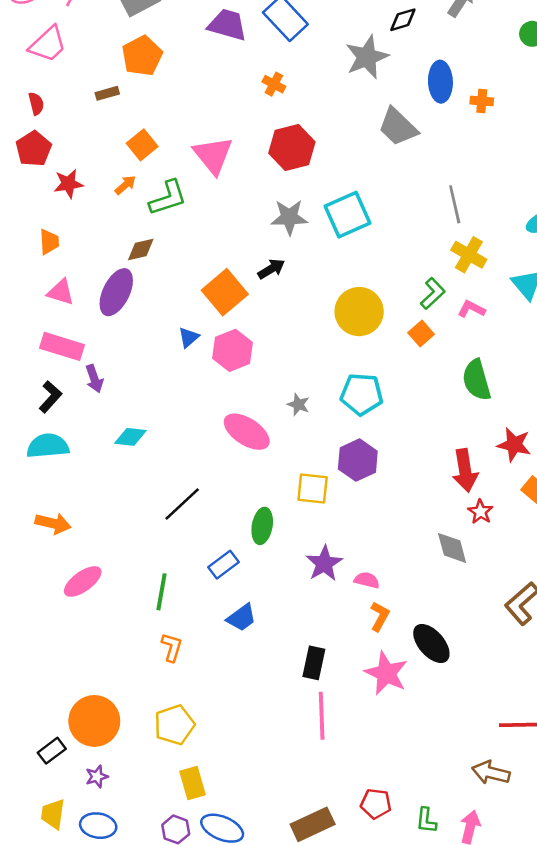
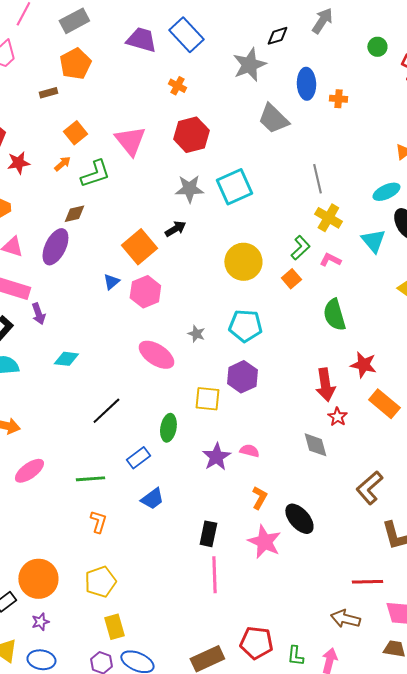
pink semicircle: (367, 580) -> (249, 451), moved
green line: (161, 592) -> (90, 479), turned 76
red pentagon: (376, 804) -> (256, 643), size x1.4

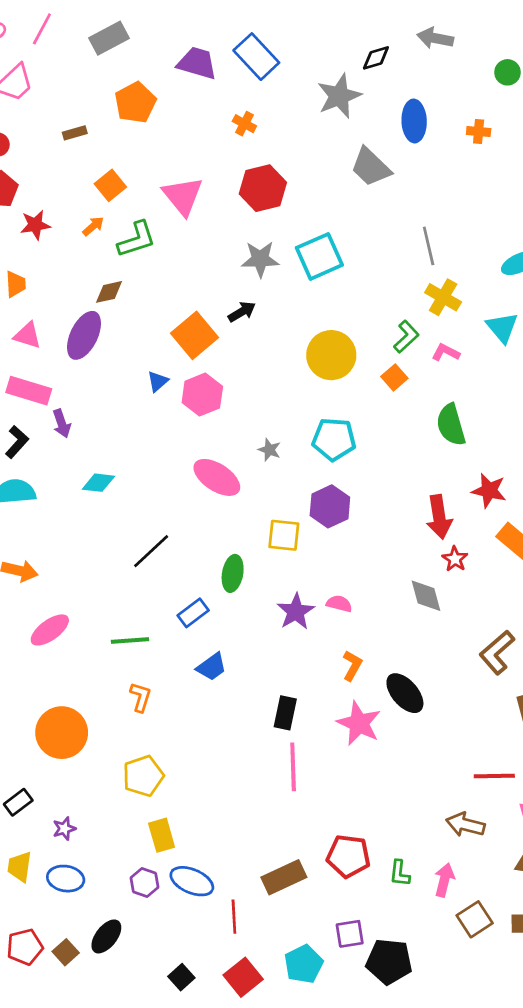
gray arrow: (322, 21) -> (435, 38), turned -112
orange pentagon: (75, 64) -> (135, 103), moved
orange cross: (338, 99) -> (479, 132), moved
orange circle: (38, 579) -> (62, 733), moved

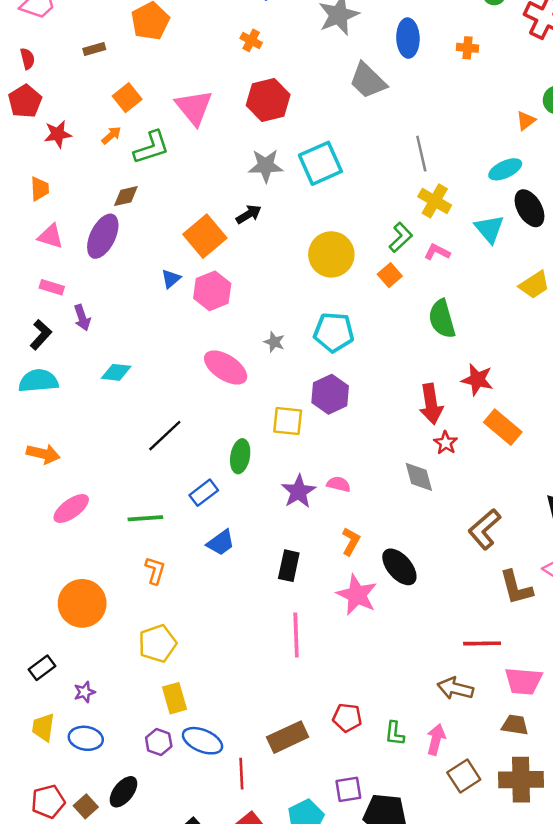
pink rectangle: (29, 391) -> (52, 287), size x0.6
black rectangle: (285, 713) -> (289, 566), moved
red pentagon: (348, 856) -> (347, 718), size x0.7

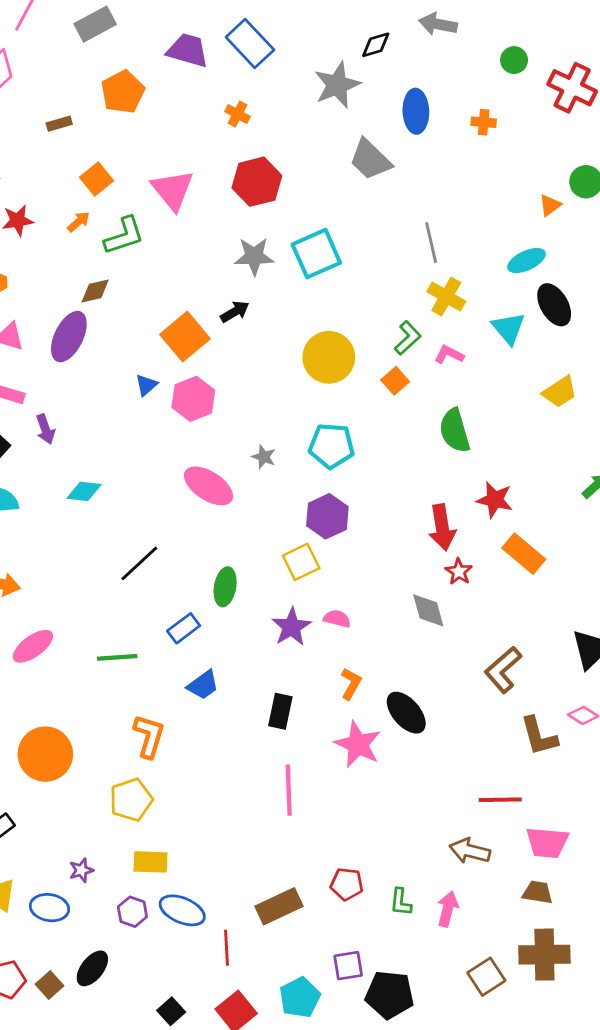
yellow square: (288, 421) -> (301, 562), moved, turned -32
orange L-shape: (155, 571) -> (149, 736), moved, size x1.4
purple star: (85, 692) -> (81, 870), moved
yellow rectangle: (175, 698) -> (150, 862), turned -72
brown square: (464, 776) -> (486, 977), moved

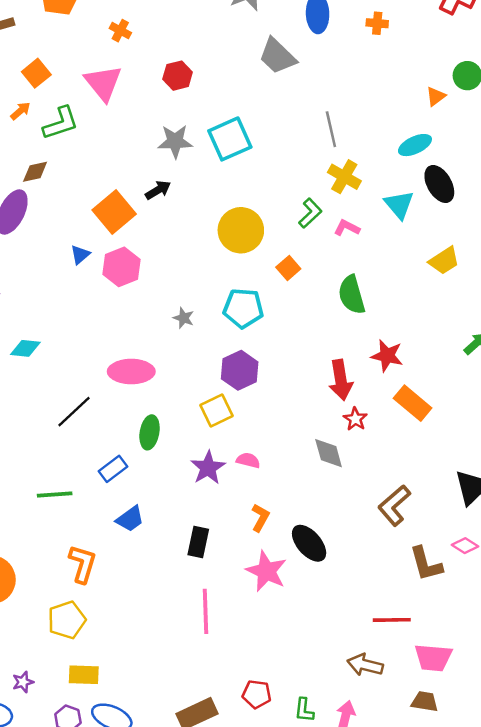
orange cross: (238, 114) -> (120, 31), moved
red hexagon: (257, 182) -> (178, 76), size x0.7
orange square: (395, 381) -> (288, 268), moved
pink ellipse: (208, 486) -> (131, 372), moved, turned -33

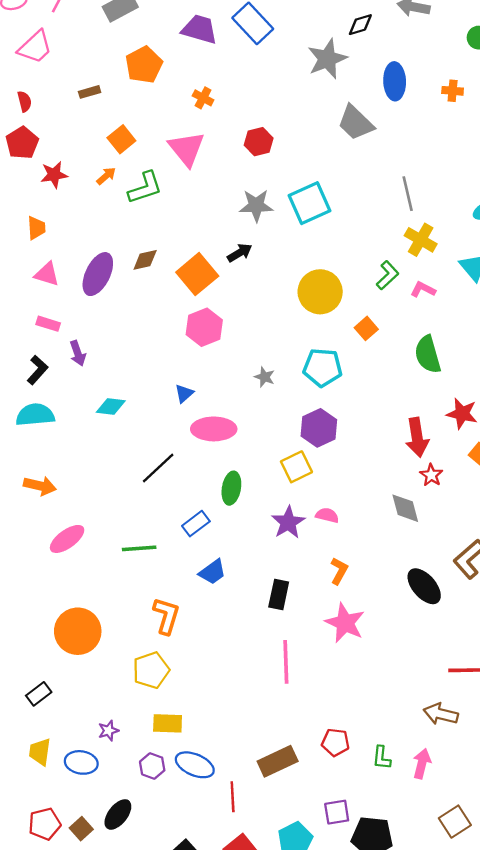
brown diamond: (35, 172) -> (145, 260), moved
blue triangle: (80, 255) -> (184, 393), moved
black ellipse: (309, 543) -> (424, 586), moved

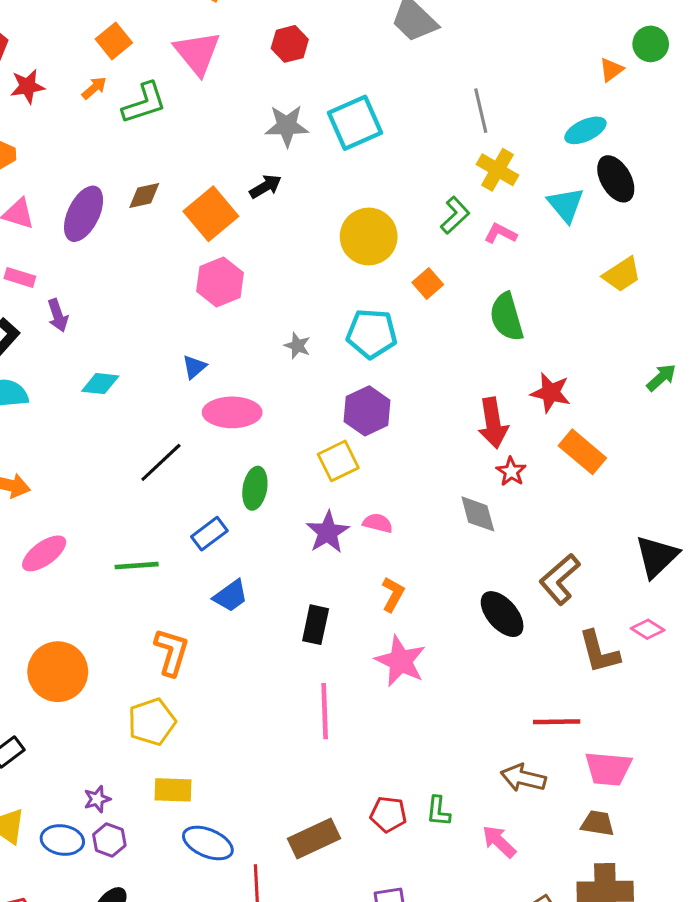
green L-shape: (382, 758) -> (438, 811), moved
pink arrow: (422, 764) -> (499, 842), turned -60
purple hexagon: (152, 766) -> (109, 840), moved

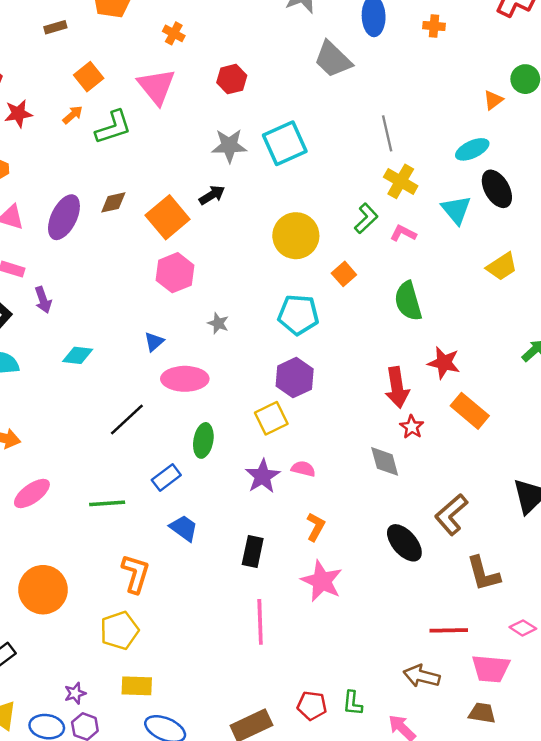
gray star: (297, 346) -> (218, 323), moved
blue trapezoid: (231, 596) -> (184, 528), turned -108
pink diamond: (648, 629) -> (523, 628), moved

